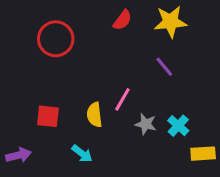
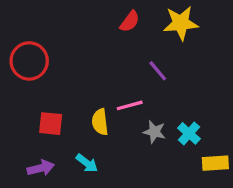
red circle: (56, 39) -> (29, 61), moved
purple line: (164, 67) -> (158, 71), moved
pink line: (122, 99) -> (130, 105), turned 45
purple arrow: (18, 155) -> (41, 168), moved

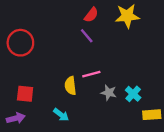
purple line: (158, 71) -> (87, 36), moved
red square: (51, 124) -> (25, 94), moved
purple arrow: (41, 168) -> (16, 118), moved

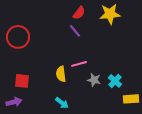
cyan arrow: (61, 115) -> (62, 103), moved

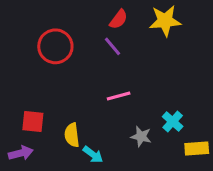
red circle: (18, 37) -> (55, 46), moved
yellow semicircle: (61, 74) -> (72, 135), moved
gray star: (94, 80) -> (141, 137), moved

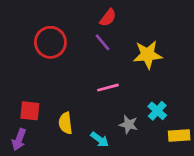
yellow star: (165, 21) -> (148, 55), moved
purple arrow: (21, 153) -> (19, 140), turned 125
cyan arrow: (93, 155) -> (100, 140), moved

